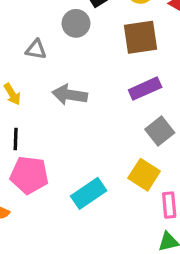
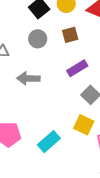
gray circle: (76, 23) -> (38, 39), moved
brown square: (140, 37) -> (70, 35), size x0.7

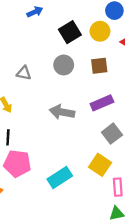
gray arrow: (28, 78) -> (62, 112), moved

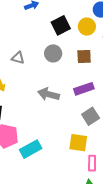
yellow square: (100, 165) -> (78, 143), turned -30
cyan rectangle: (60, 178) -> (31, 149), moved

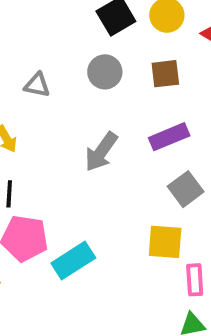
gray arrow: (49, 94) -> (101, 152), turned -65

